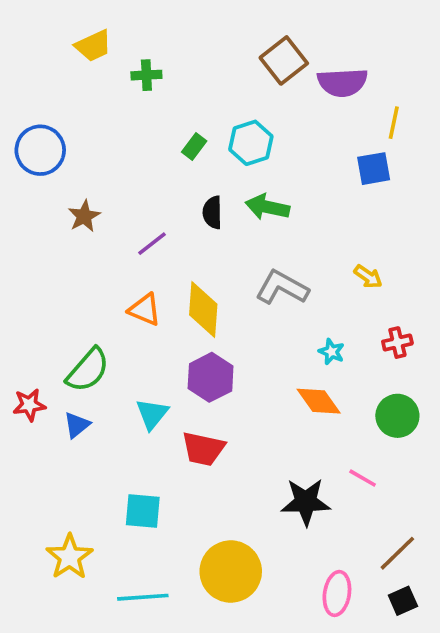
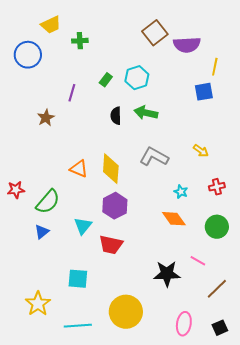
blue circle: (40, 150) -> (28, 55), moved
purple line: (152, 244) -> (72, 93), moved, turned -36
red star: (29, 405) -> (16, 190), moved
brown line: (397, 553) -> (217, 289), moved

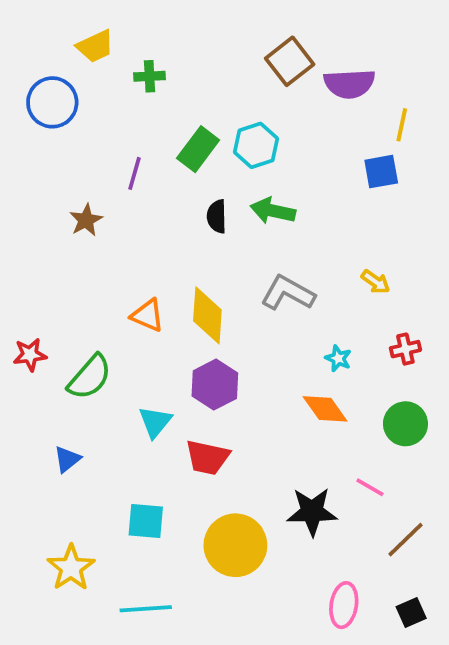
green rectangle: (106, 80) -> (198, 149), size x1.6
blue triangle: (42, 232) -> (67, 459), moved
yellow circle: (126, 312) -> (235, 545), moved

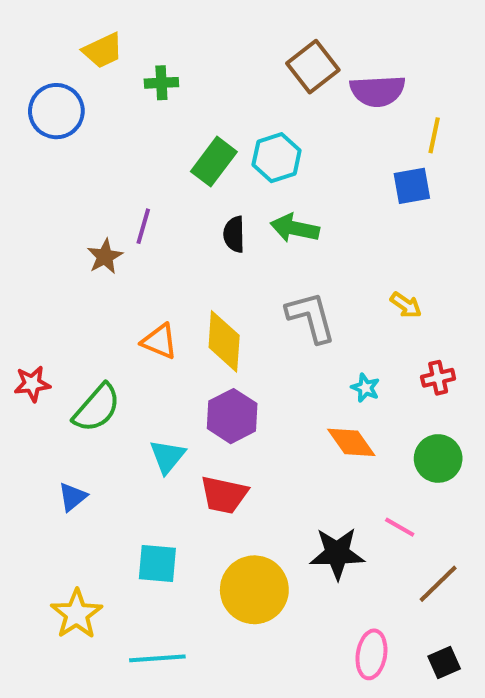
purple line: (135, 173) -> (143, 226), moved
brown star: (86, 220) -> (105, 257), moved
gray L-shape: (288, 293) -> (311, 317), turned 46

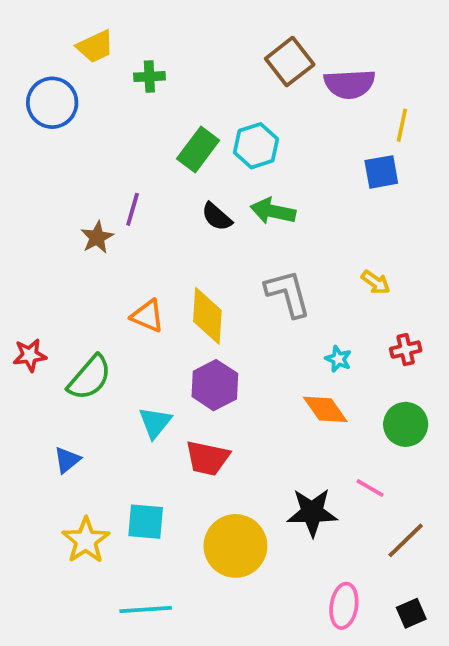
black semicircle: (234, 234) -> (217, 217), turned -48
yellow star: (77, 614) -> (86, 540), moved

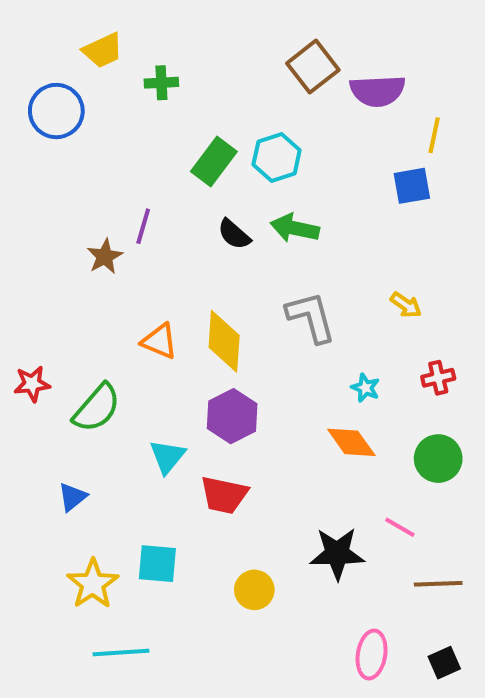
brown line: (406, 540) -> (438, 584), turned 42
yellow circle: (235, 546) -> (254, 590), size x0.6
cyan line: (146, 610) -> (121, 652), moved

